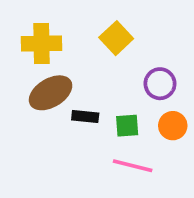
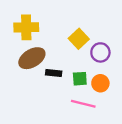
yellow square: (116, 38) -> (79, 39), moved
orange circle: (173, 126) -> (100, 83), moved

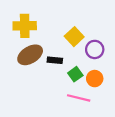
black rectangle: (54, 73) -> (55, 60), moved
green square: (80, 79) -> (75, 74), turned -32

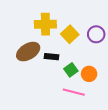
yellow cross: (25, 26) -> (45, 24), moved
purple circle: (95, 49) -> (96, 34), moved

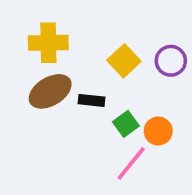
yellow cross: (45, 24) -> (48, 43), moved
pink line: (74, 92) -> (131, 163), turned -65

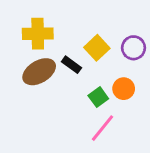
black rectangle: (92, 100) -> (72, 65), moved, turned 30
orange circle: (158, 131) -> (124, 89), moved

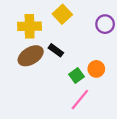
yellow square: (97, 48) -> (62, 14), moved
purple circle: (134, 48) -> (105, 24), moved

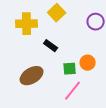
brown ellipse: (31, 56) -> (32, 76), moved
green square: (77, 75) -> (70, 69), turned 32

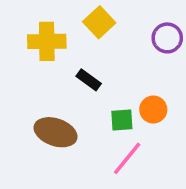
brown ellipse: (32, 76) -> (56, 132), turned 50

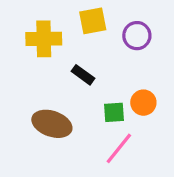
yellow square: (99, 22) -> (93, 21), turned 32
purple circle: (167, 38) -> (137, 36), moved

